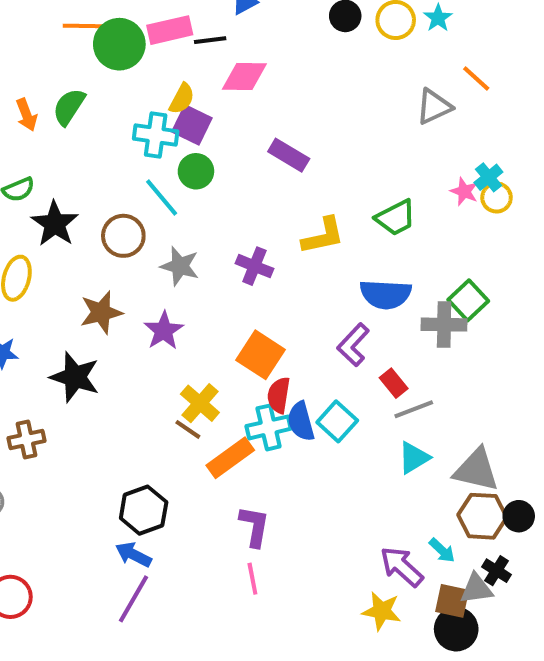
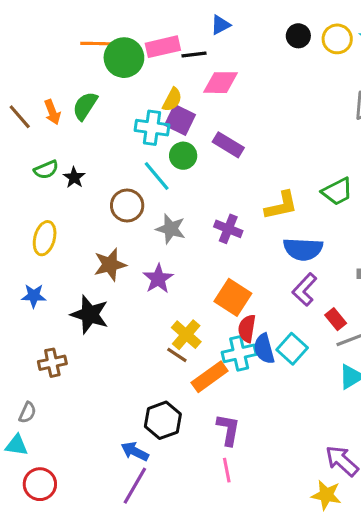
purple rectangle: (289, 155) -> (228, 145), moved
black star: (55, 224) -> (74, 177), moved, size x0.6
blue semicircle: (386, 294) -> (303, 249), moved
black hexagon: (144, 510) -> (163, 420), moved

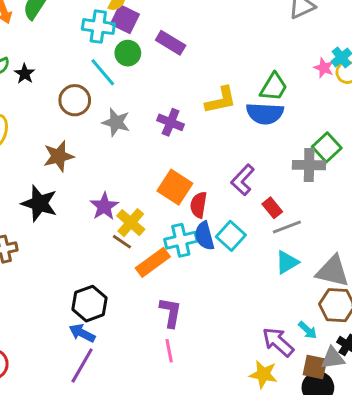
green trapezoid: (337, 191) -> (274, 87), turned -32
blue semicircle: (303, 249) -> (265, 113), moved
purple star: (158, 279) -> (104, 206), moved
red semicircle: (247, 328) -> (199, 205), moved
black hexagon: (163, 420) -> (89, 304), moved

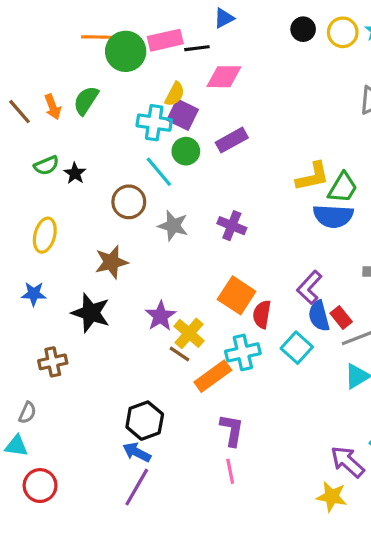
purple rectangle: (171, 43) -> (232, 140), turned -60
yellow L-shape: (221, 100) -> (313, 177), moved
blue semicircle: (204, 236) -> (319, 316), moved

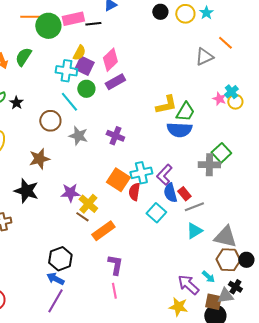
pink diamond: (224, 77) -> (110, 60), moved, turned -45
purple star: (160, 316) -> (70, 193), turned 30
cyan cross: (243, 352) -> (141, 173), moved

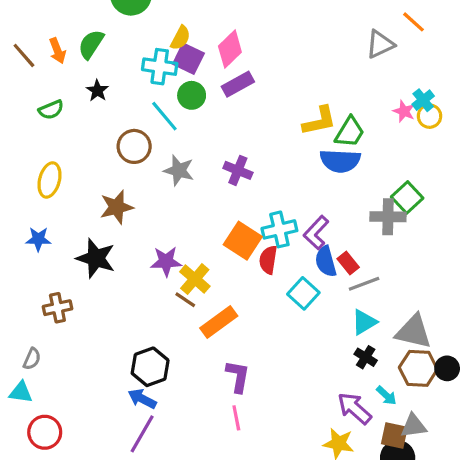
black star: (16, 103) -> (97, 91), moved
black cross: (235, 287) -> (366, 357), moved

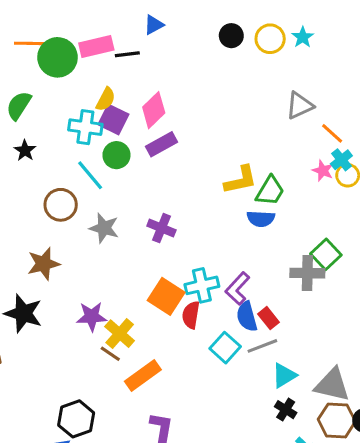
orange line: (414, 22) -> (332, 133), moved
blue semicircle: (340, 161) -> (261, 219), size x0.7
gray line: (364, 284) -> (262, 346), moved

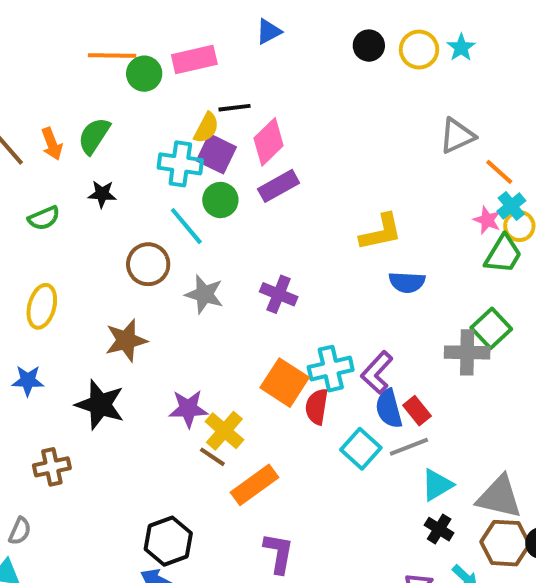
black line: (127, 54) -> (234, 108), moved
green circle: (58, 57) -> (144, 74), size x0.7
black star: (25, 150) -> (102, 194), turned -30
green trapezoid: (270, 191) -> (503, 254), moved

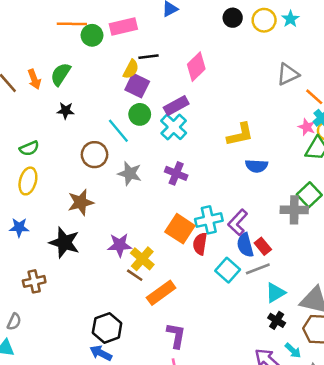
pink diamond: (269, 142) -> (196, 67), moved
cyan cross: (180, 164) -> (174, 127), moved, turned 36
green semicircle: (44, 218) -> (29, 148), moved

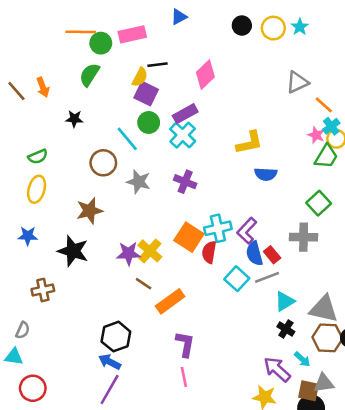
green semicircle: (61, 74) -> (89, 75), moved
gray cross: (294, 210) -> (304, 237), moved
yellow cross: (142, 259) -> (150, 251), moved

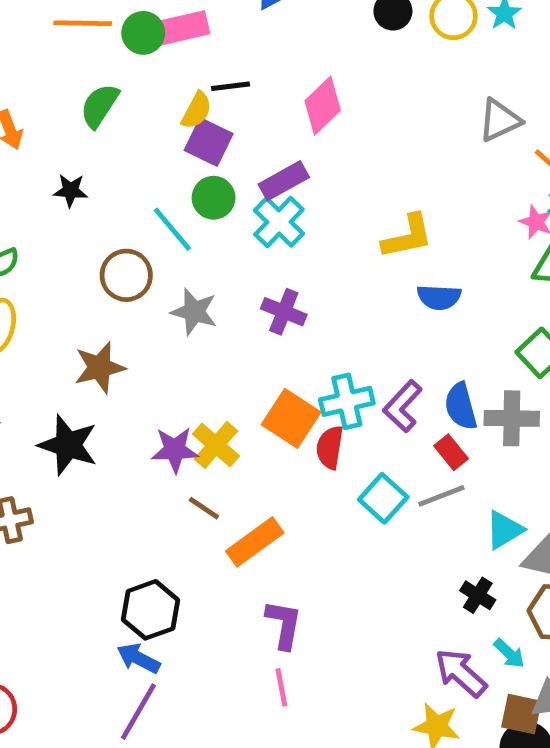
green circle: (101, 43) -> (143, 33), moved
blue semicircle: (254, 253) -> (461, 406), moved
cyan triangle: (285, 301) -> (504, 530), moved

